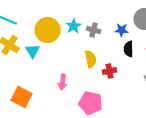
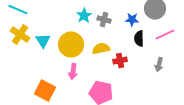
yellow circle: (48, 30) -> (71, 45), moved
yellow semicircle: (91, 59) -> (101, 49), turned -90
orange square: (22, 97) -> (45, 91), moved

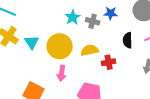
blue star: (132, 20) -> (111, 13), moved

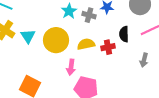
red cross: (109, 62) -> (108, 47), moved
pink arrow: (62, 73) -> (71, 67), moved

